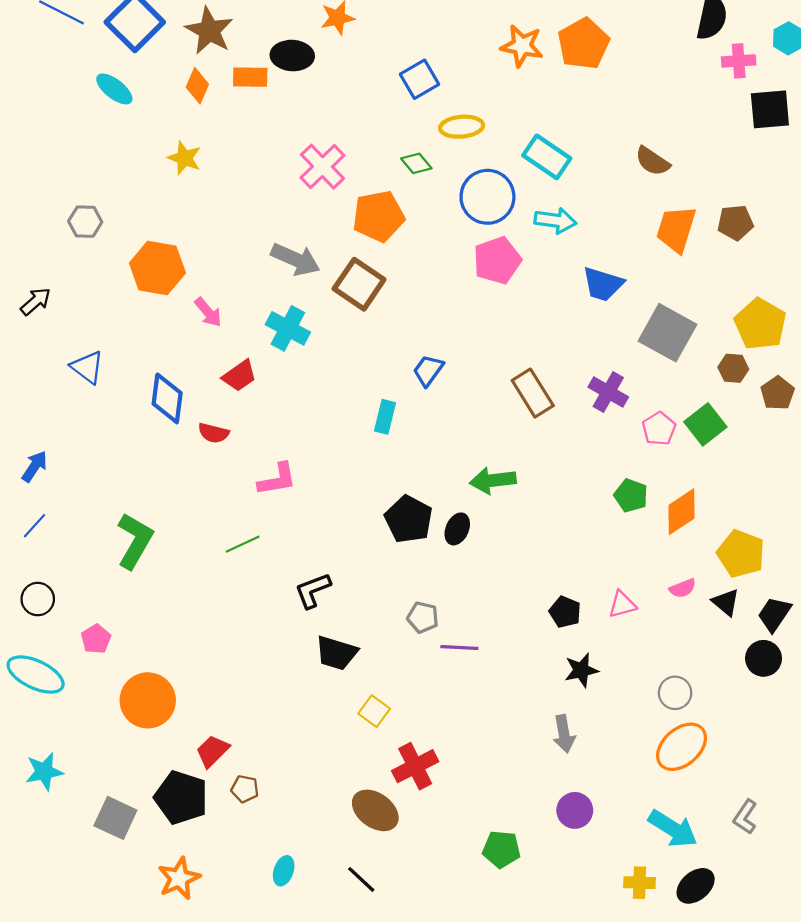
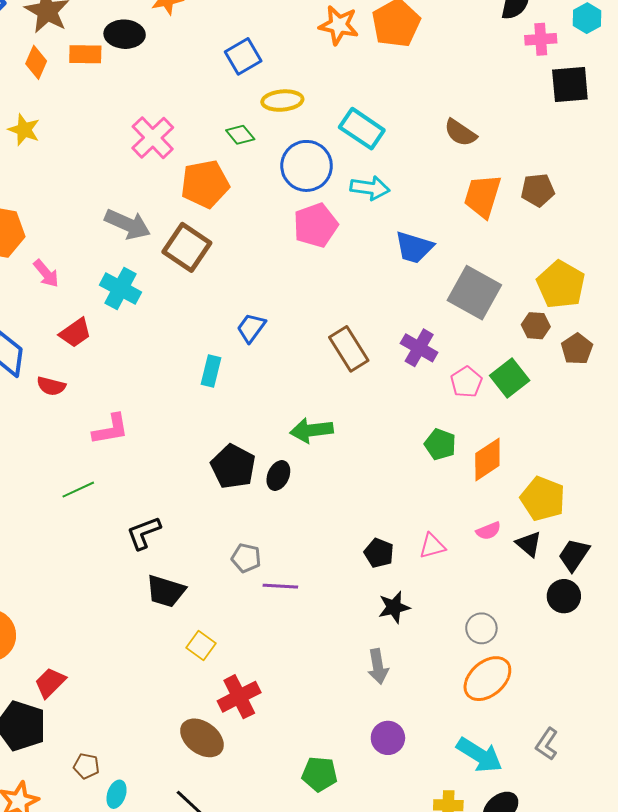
brown pentagon: (245, 789) -> (86, 766), moved

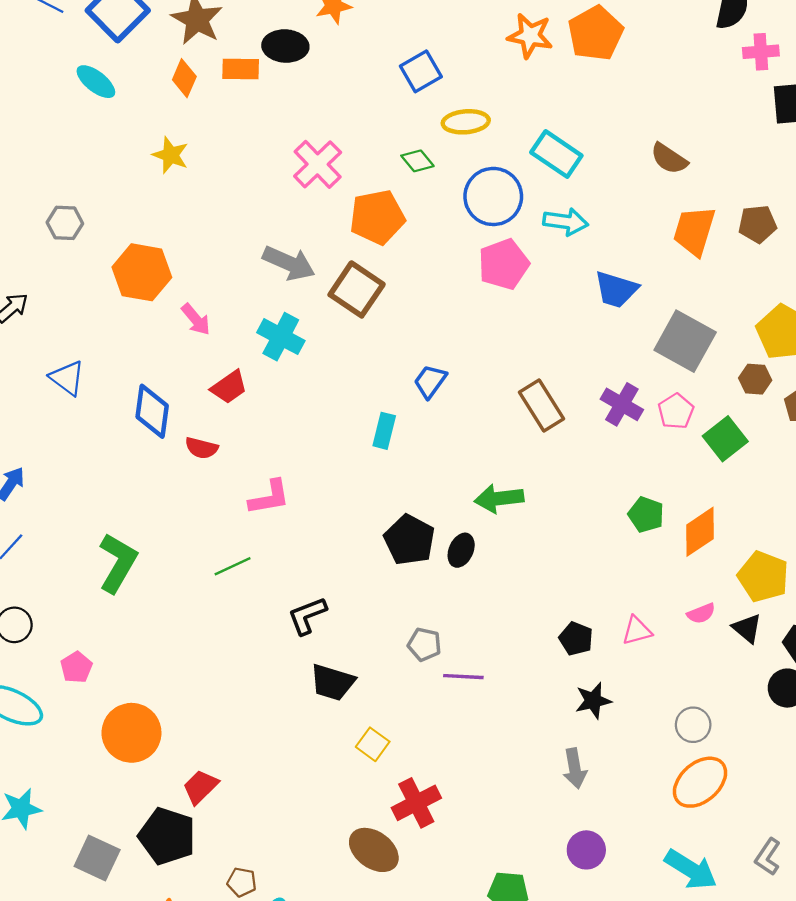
pink pentagon: (466, 382) -> (676, 411), moved

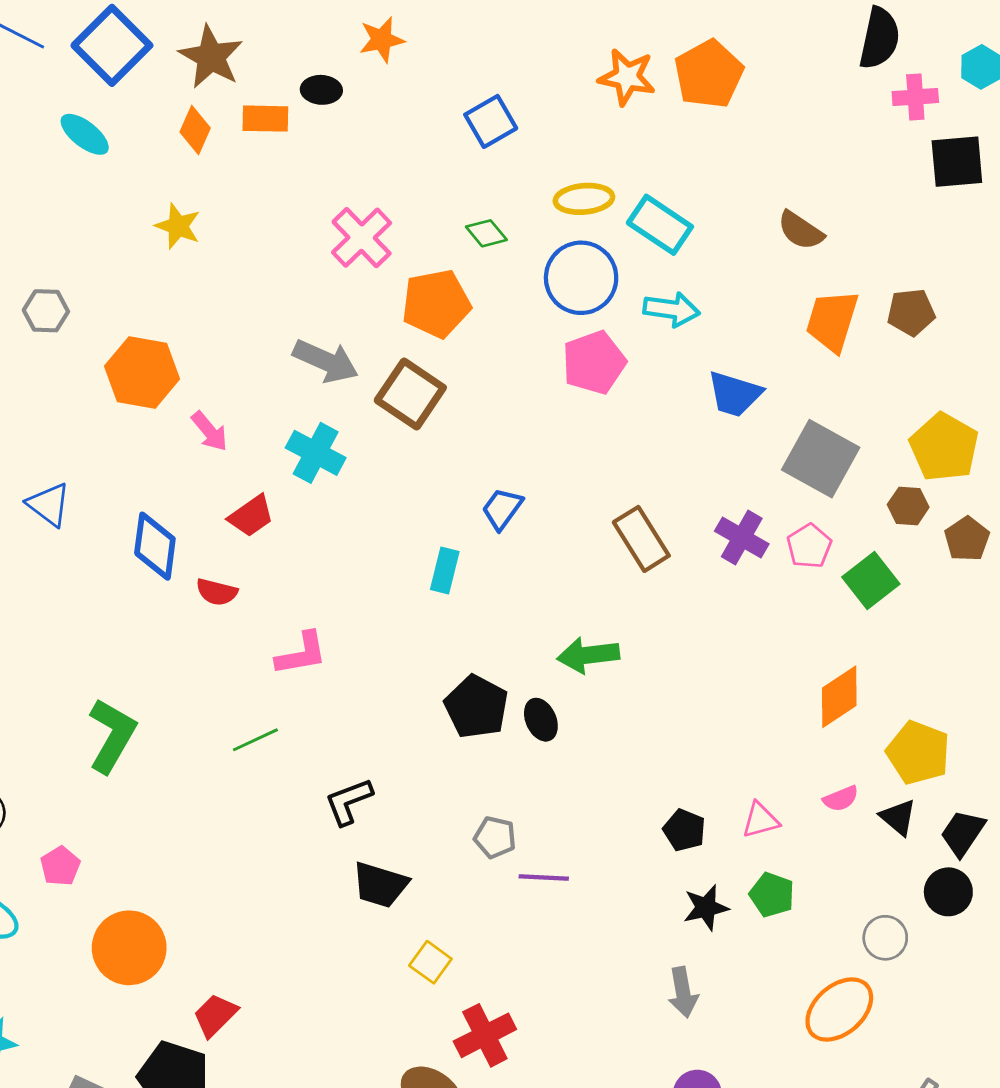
black ellipse: (285, 46) -> (321, 90), size x0.7
yellow ellipse: (466, 122) -> (584, 199), moved
green pentagon: (646, 515) -> (772, 895), moved
black ellipse: (461, 550) -> (541, 720), turned -48
gray circle: (693, 725) -> (885, 938), moved

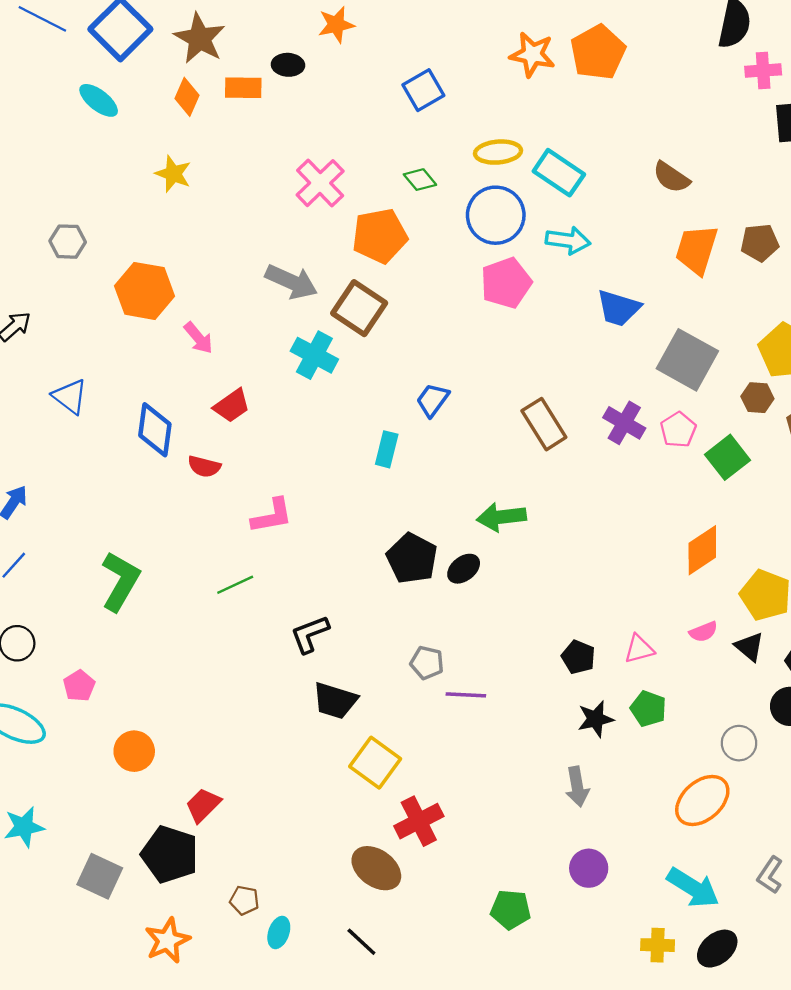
cyan cross: (316, 453) -> (314, 355), moved
black ellipse: (541, 720) -> (464, 569), turned 76
orange circle: (129, 948) -> (134, 751), size x0.7
yellow square: (430, 962) -> (375, 763), size x1.5

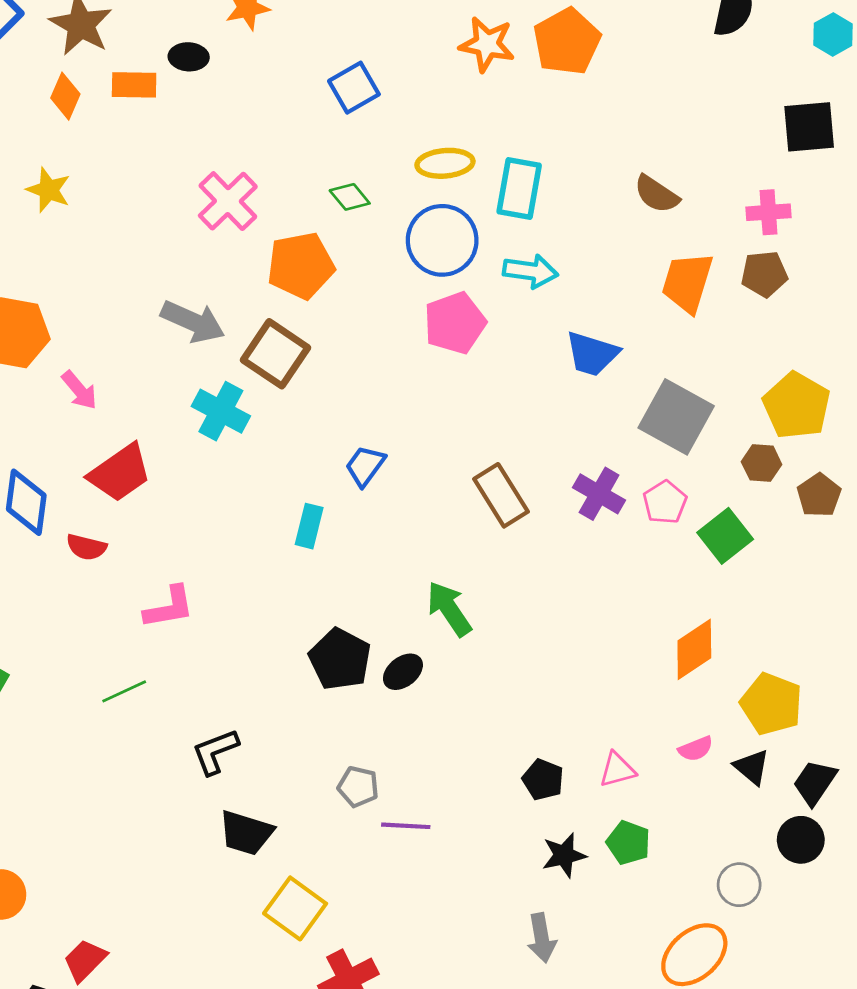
pink cross: (763, 71) -> (769, 212), moved
cyan rectangle: (559, 173) -> (519, 189), turned 66
red trapezoid: (232, 406) -> (120, 473), size x1.4
green arrow: (501, 517) -> (449, 609), turned 63

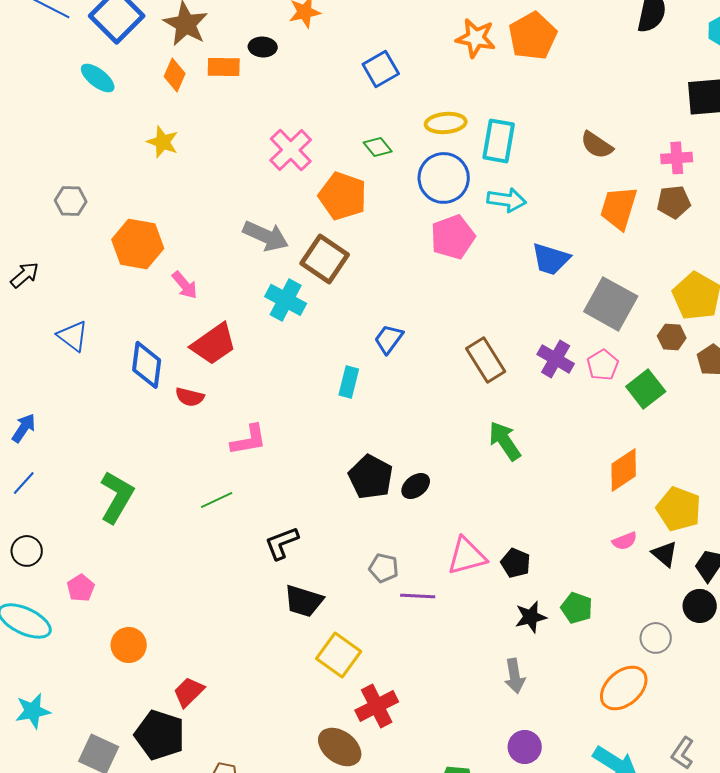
orange pentagon: (301, 266) -> (343, 196), turned 30
green arrow: (449, 609) -> (505, 441), moved
pink triangle: (617, 770) -> (467, 556), moved, size x1.5

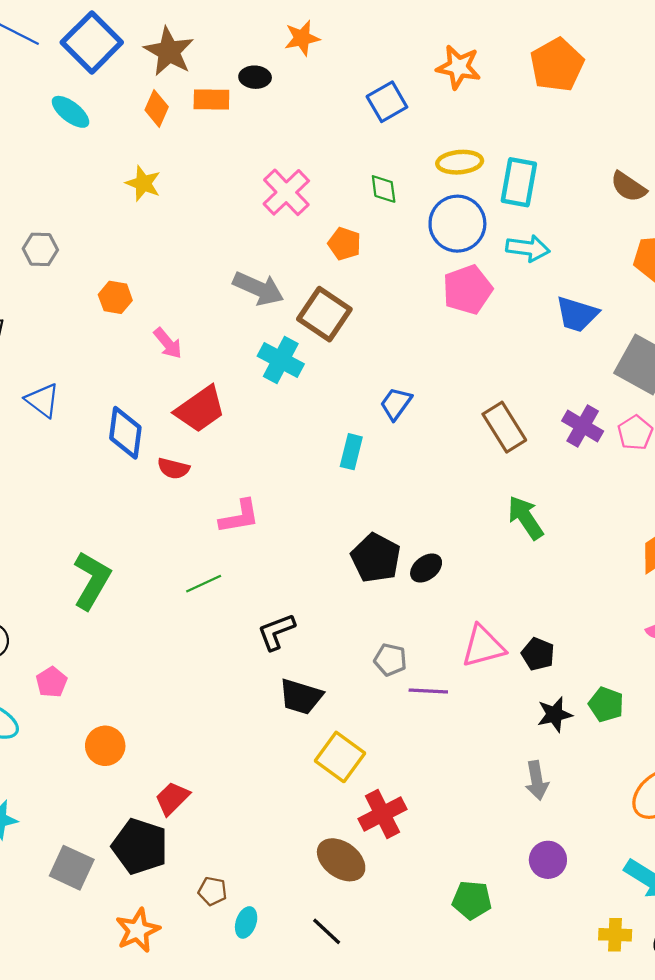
orange star: (476, 38) -> (459, 67), moved
green diamond: (378, 147) -> (384, 189), turned 32
orange pentagon: (343, 196) -> (344, 244), size x0.6
orange hexagon: (138, 244) -> (115, 297), size x0.6

